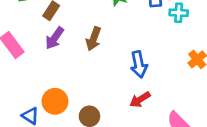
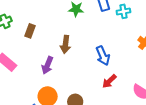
purple arrow: (55, 38) -> (47, 65), moved

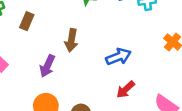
blue arrow: (103, 56) -> (118, 57), turned -90

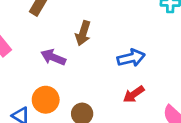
purple arrow: (47, 66) -> (53, 57), turned 80

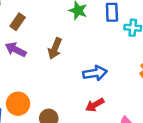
purple arrow: (53, 57) -> (16, 50), moved

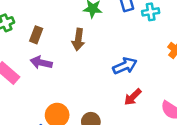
brown arrow: (55, 48) -> (78, 39), moved

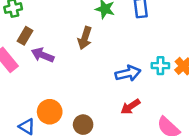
cyan cross: (151, 12) -> (160, 66), moved
brown rectangle: (36, 35) -> (25, 36), moved

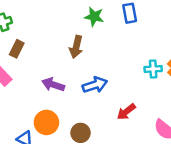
purple arrow: (43, 55) -> (53, 85), moved
blue arrow: (128, 73) -> (95, 85), moved

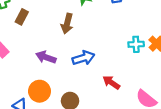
brown rectangle: (17, 49) -> (22, 17), moved
red arrow: (126, 112) -> (111, 82), turned 72

